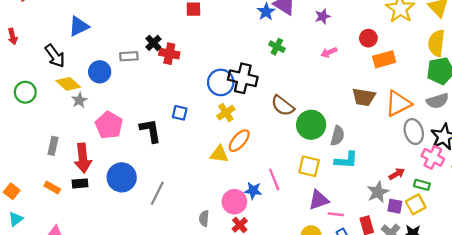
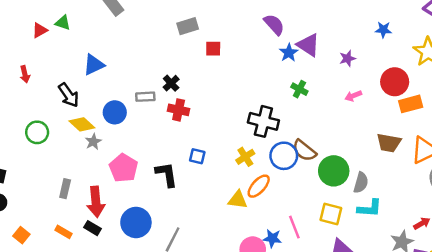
red circle: (368, 38) -> (395, 82), size x1.5
red cross: (169, 54) -> (179, 110), moved
blue circle: (221, 82) -> (284, 156), moved
black rectangle: (80, 183) -> (92, 228), turned 35

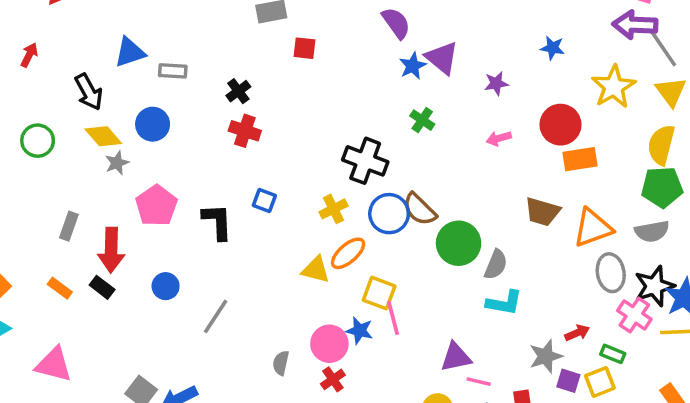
red arrow: (25, 74) -> (29, 55), turned -147
gray rectangle: (145, 97) -> (173, 71), moved
yellow square: (331, 214) -> (379, 293), moved
blue circle: (136, 222) -> (166, 286), size x0.6

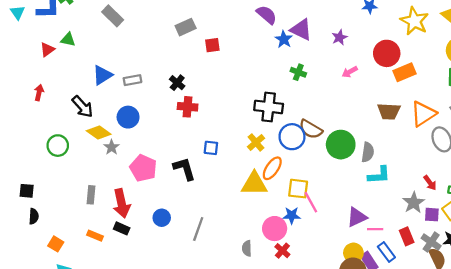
yellow triangle: (316, 270) -> (254, 184), size x1.4
red arrow: (577, 333) -> (430, 183), turned 91

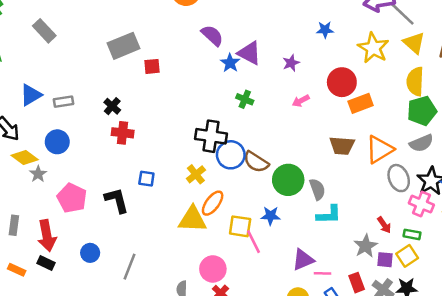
gray rectangle: (186, 27) -> (123, 46), size x1.4
blue circle: (292, 137) -> (231, 155), moved
gray semicircle: (368, 152) -> (317, 189), turned -30
blue star: (292, 215) -> (271, 216), moved

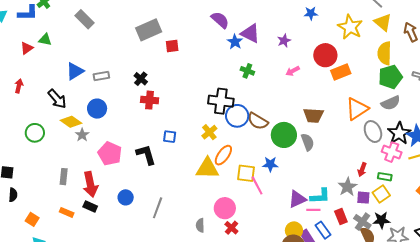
brown trapezoid: (342, 146) -> (313, 115), moved
cyan L-shape: (329, 215) -> (320, 196), moved
red arrow: (384, 225) -> (362, 170), turned 56

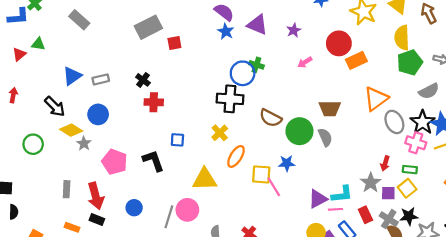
blue star: (235, 42) -> (226, 31), moved
gray semicircle: (391, 103) -> (429, 91), moved
blue circle: (237, 116) -> (243, 73), moved
yellow triangle: (207, 168) -> (205, 179), moved
pink circle: (225, 208) -> (187, 210), moved

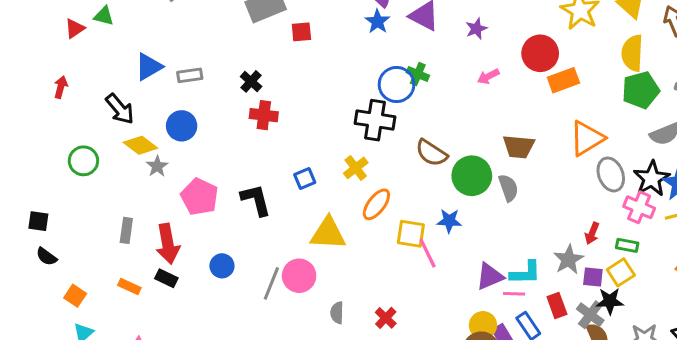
blue square: (177, 140) -> (305, 179), moved, turned -32
black semicircle: (14, 212) -> (46, 257), turned 120
black star: (409, 216) -> (610, 301), moved

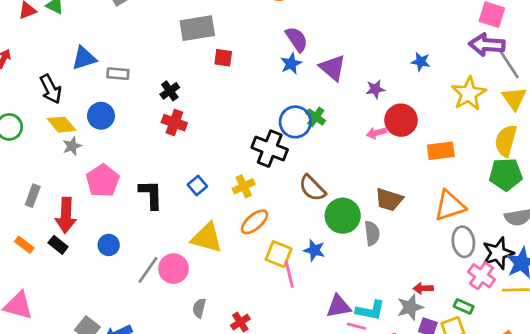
red circle: (540, 53) -> (401, 120), moved
blue square: (305, 179) -> (197, 185), turned -30
red arrow: (592, 233) -> (423, 288), moved, turned 54

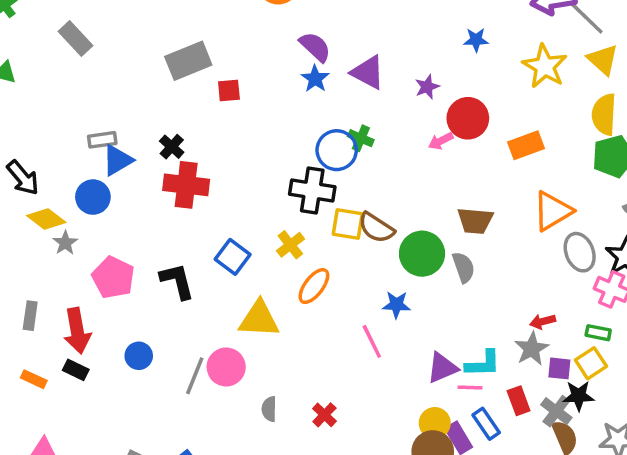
blue triangle: (84, 58) -> (118, 160), moved
red cross: (174, 123) -> (186, 185), size x1.4
blue square: (197, 185) -> (233, 257), size x1.4
yellow square: (279, 254) -> (348, 224), moved

